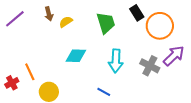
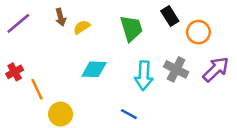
orange circle: (160, 26) -> (198, 32), size x0.7
gray cross: (150, 66) -> (176, 69), moved
red cross: (12, 83) -> (15, 72), moved

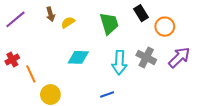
blue line: (129, 114) -> (107, 95), turned -48

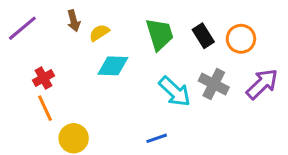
black rectangle: (141, 13) -> (203, 36), moved
cyan diamond: (78, 57) -> (113, 66), moved
red cross: (12, 59) -> (44, 78), moved
cyan arrow: (119, 63) -> (175, 92), turned -50

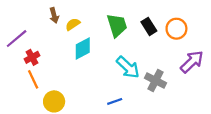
purple line: (22, 28) -> (17, 39), moved
cyan diamond: (113, 66) -> (83, 49), turned -30
gray cross: (214, 84) -> (155, 81), moved

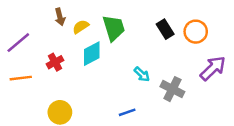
green trapezoid: (117, 25) -> (114, 28), moved
red cross: (32, 57) -> (55, 62), moved
cyan arrow: (128, 67) -> (142, 74), size x0.6
orange line: (33, 79) -> (21, 78), moved, turned -72

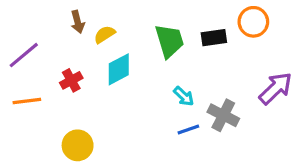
green trapezoid: (114, 28) -> (169, 41), moved
black rectangle: (165, 29) -> (214, 38), turned -66
orange circle: (196, 32) -> (253, 22), moved
blue line: (127, 112) -> (188, 130), moved

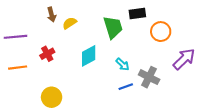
orange circle: (253, 22) -> (161, 32), moved
black rectangle: (214, 38) -> (137, 14), moved
purple line: (24, 55) -> (16, 37), turned 35
cyan diamond: (119, 69) -> (89, 56), moved

